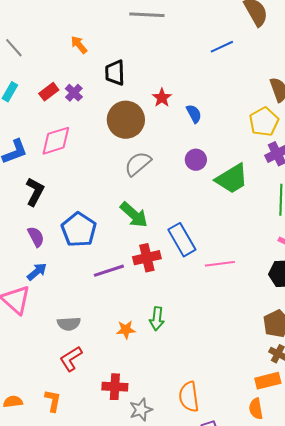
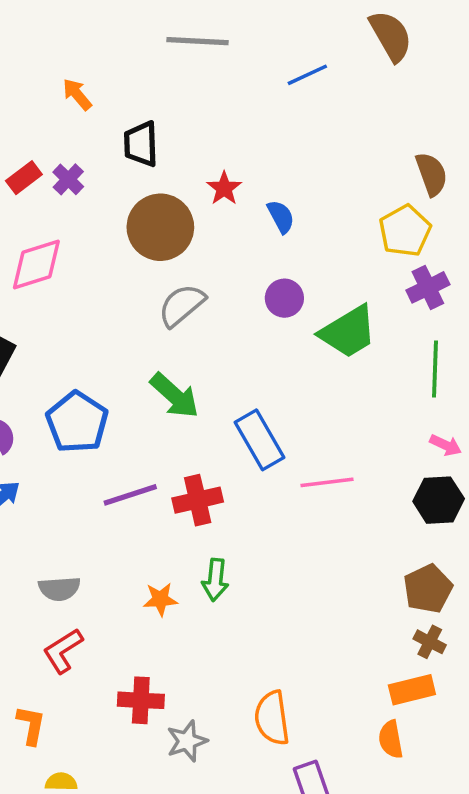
blue line: (222, 47) -> (307, 75), moved
red cross: (147, 258) -> (198, 500), moved

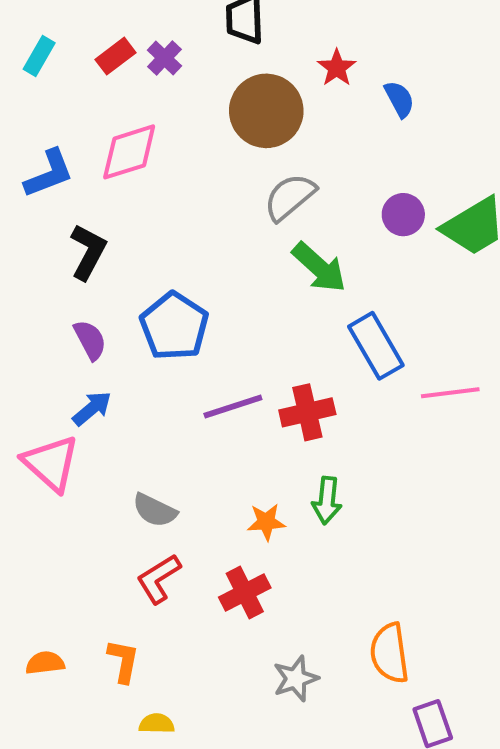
purple circle: (284, 298) -> (403, 215), moved
green arrow: (175, 396) -> (319, 267), moved
gray semicircle: (59, 589) -> (155, 510), turned 30
red cross: (141, 700) -> (245, 592), moved, turned -30

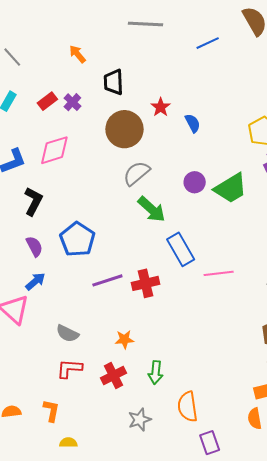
green arrow: (327, 500) -> (156, 373), moved
red L-shape: (159, 579) -> (69, 369), turned 36

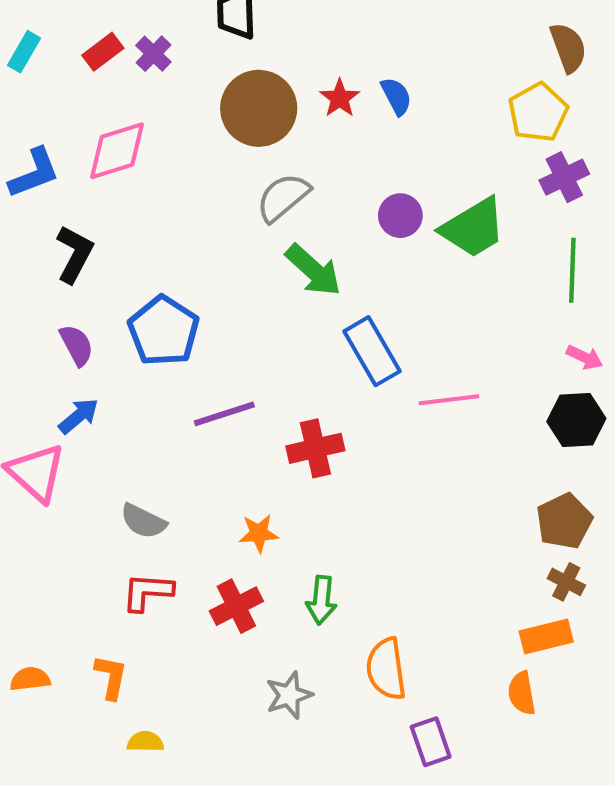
red star: (161, 107) -> (340, 98), moved
red cross: (146, 283) -> (315, 448), moved

